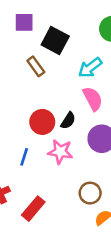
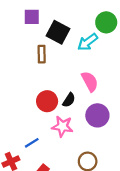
brown rectangle: (36, 66) -> (42, 54), turned 35
cyan arrow: (90, 68) -> (88, 42), moved
blue line: (24, 157) -> (32, 143), moved, turned 40

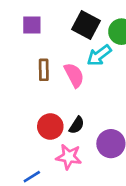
black square: (58, 32) -> (86, 25), moved
pink semicircle: (90, 81) -> (74, 75), moved

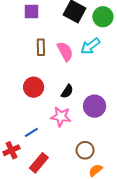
cyan arrow: (99, 55) -> (90, 46), moved
red circle: (50, 126) -> (34, 87), moved

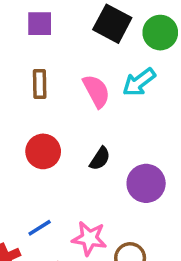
brown rectangle: (41, 47) -> (40, 84), moved
pink star: (61, 117) -> (89, 238), moved

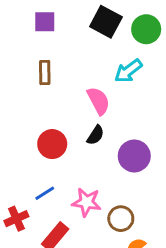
pink semicircle: (96, 91) -> (98, 101), moved
red circle: (43, 151) -> (52, 144), moved

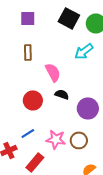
pink semicircle: (98, 101) -> (53, 72), moved
black semicircle: (95, 135) -> (62, 94), turned -104
brown circle: (121, 219) -> (79, 140), moved

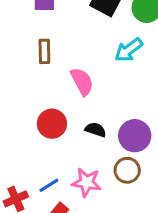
black semicircle: (62, 94) -> (96, 130), moved
blue line: (28, 133) -> (49, 185), moved
brown circle: (79, 140) -> (127, 170), moved

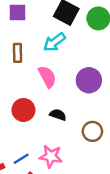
cyan arrow: (129, 50) -> (54, 42), moved
purple circle: (135, 136) -> (89, 80), moved
brown circle: (127, 170) -> (92, 131), moved

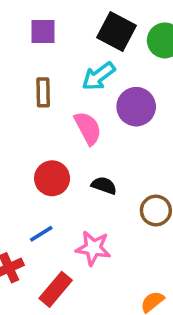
purple circle: (89, 80) -> (136, 107), moved
blue line: (21, 159) -> (41, 234), moved

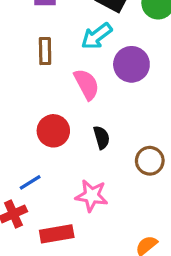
black semicircle: (104, 185) -> (102, 137), turned 55
blue line: (41, 234) -> (30, 182), moved
red rectangle: (56, 289) -> (57, 234), turned 40

